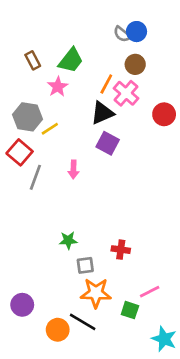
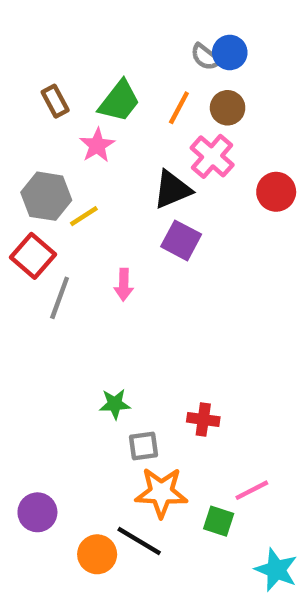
orange line: (106, 84) -> (179, 108), moved

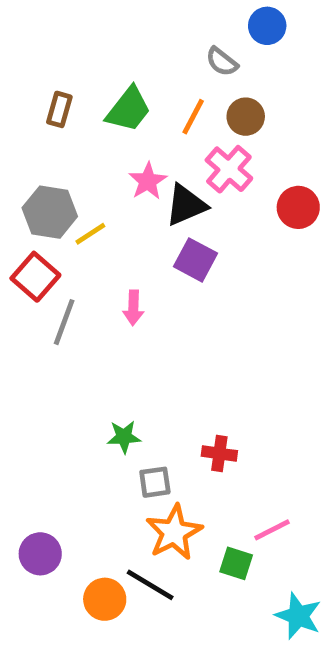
blue circle: (230, 52) -> (267, 26), moved
brown rectangle: (55, 101) -> (59, 109), turned 44
pink star: (97, 145) -> (148, 181), moved
orange star: (161, 492) -> (174, 532), turned -30

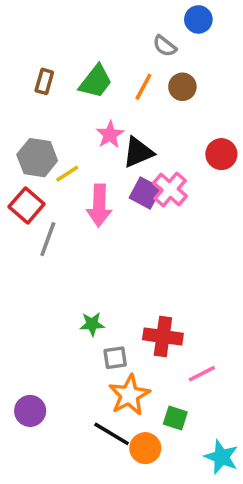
pink cross: (229, 169) -> (170, 190), moved
pink arrow: (133, 308) -> (99, 205), moved, size x1.6
red cross: (219, 453) -> (163, 337), size x1.5
pink line: (272, 530) -> (202, 374), moved
orange circle: (105, 599) -> (145, 448), moved

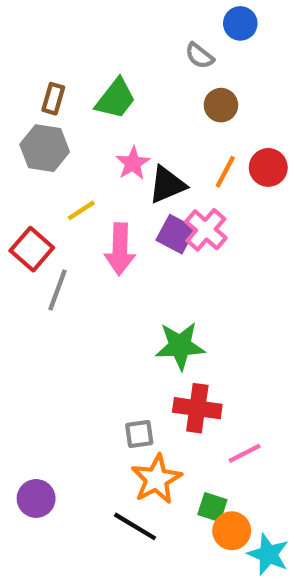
orange line: (143, 87) -> (225, 172), moved
red circle: (221, 154) -> (268, 167), moved
gray hexagon: (37, 158) -> (45, 148), moved
green star: (92, 324) -> (180, 346), moved, size x1.6
orange circle: (145, 448) -> (232, 531), moved

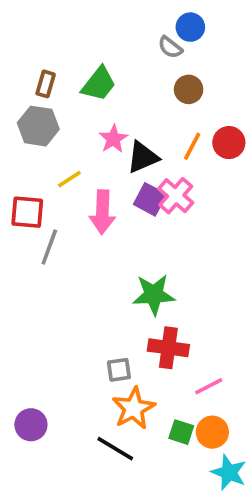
blue circle: (240, 23) -> (190, 27), moved
red square: (32, 249) -> (27, 212), turned -36
orange circle: (232, 531) -> (212, 432), moved

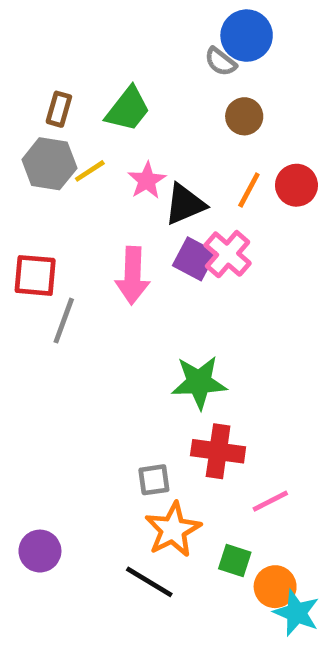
blue circle: (190, 27) -> (247, 36), size x1.4
yellow line: (69, 179) -> (90, 171), moved
orange circle: (212, 432) -> (275, 587), moved

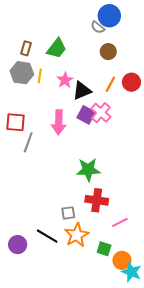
yellow line: (90, 171) -> (40, 76), turned -48
black line: (149, 582) -> (47, 236), moved

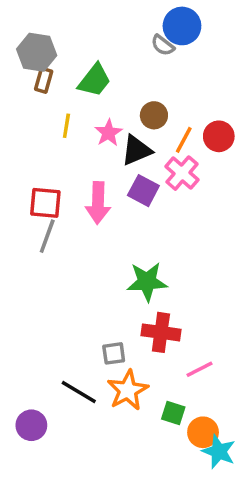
brown circle: (108, 52) -> (154, 115), moved
gray hexagon: (22, 73) -> (37, 52), moved
pink cross: (101, 113) -> (182, 173), moved
red square: (15, 122) -> (45, 203), moved
purple circle: (18, 245) -> (31, 425), moved

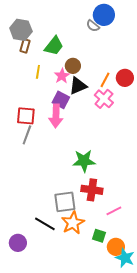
brown circle: (154, 115) -> (73, 66), moved
purple square: (143, 191) -> (61, 100), moved
gray square: (114, 353) -> (65, 202), size x1.6

